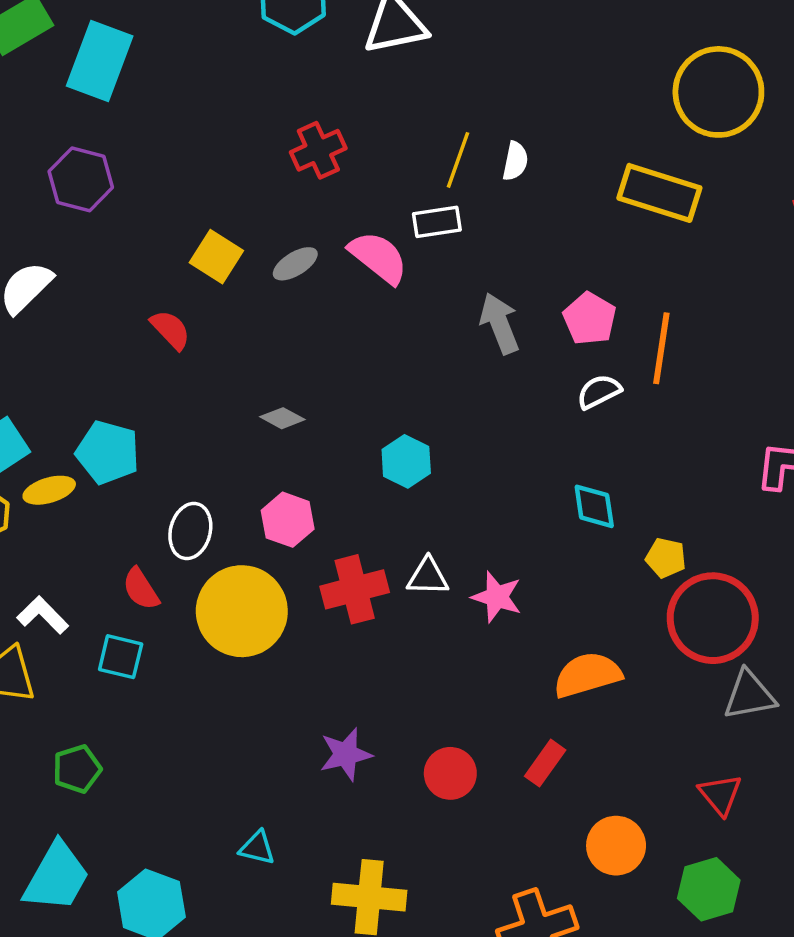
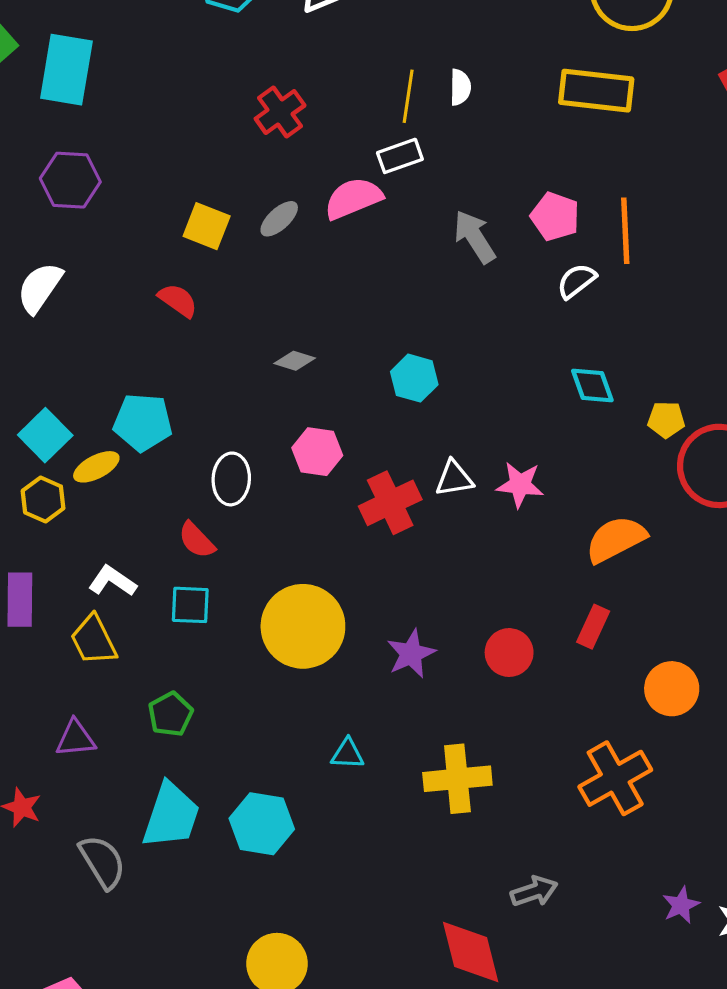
pink semicircle: (378, 257) -> (353, 198), turned -50
yellow circle: (242, 611) -> (303, 626), moved

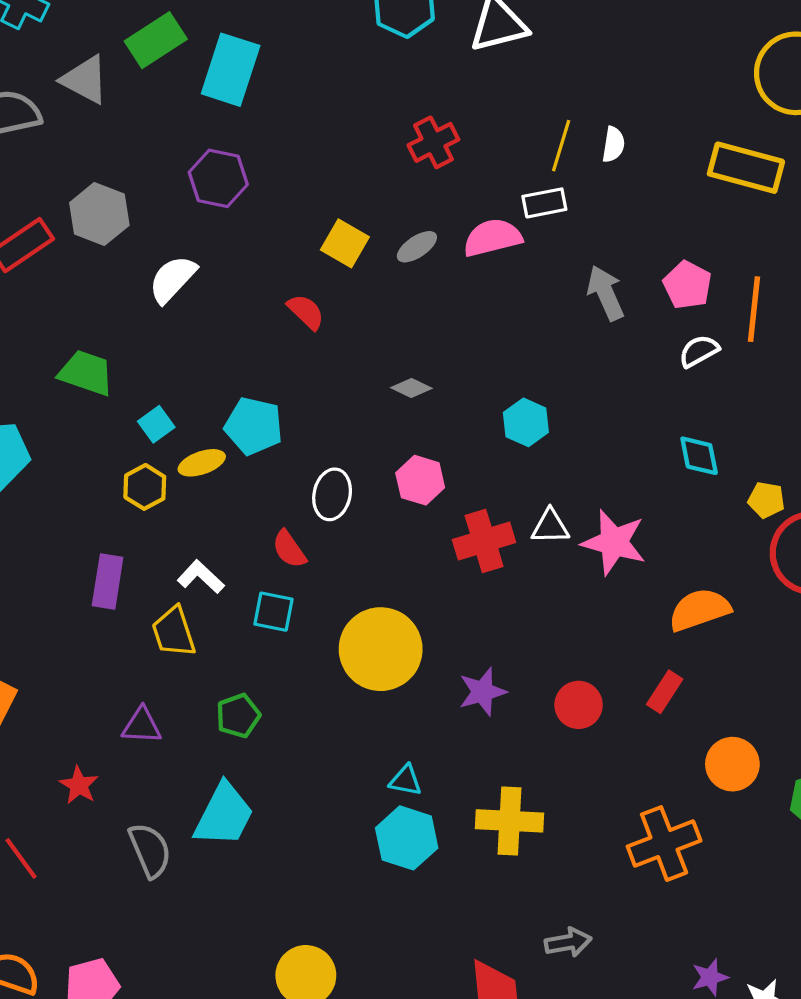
cyan square: (45, 435) -> (156, 424), size x0.7
pink star: (520, 485) -> (614, 542), size x1.4
cyan hexagon: (262, 824) -> (407, 838), moved

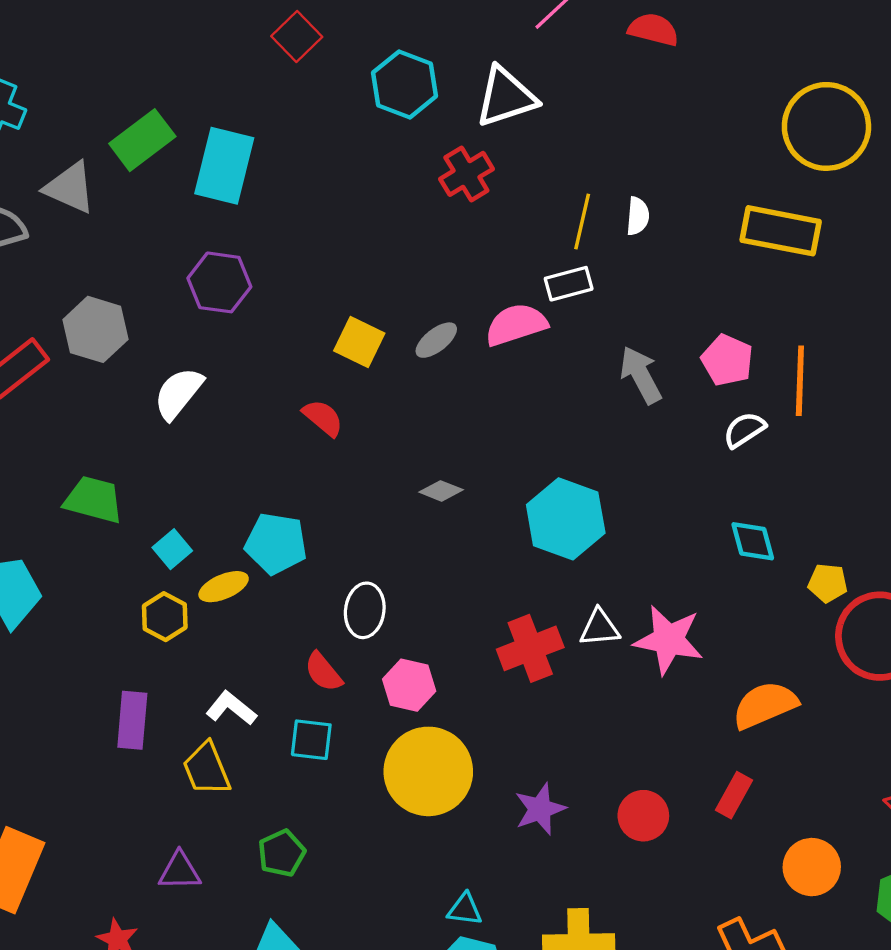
red cross: (433, 142) -> (466, 174), moved
cyan hexagon: (526, 422) -> (566, 519), size x1.6
pink hexagon: (420, 480) -> (409, 685), moved

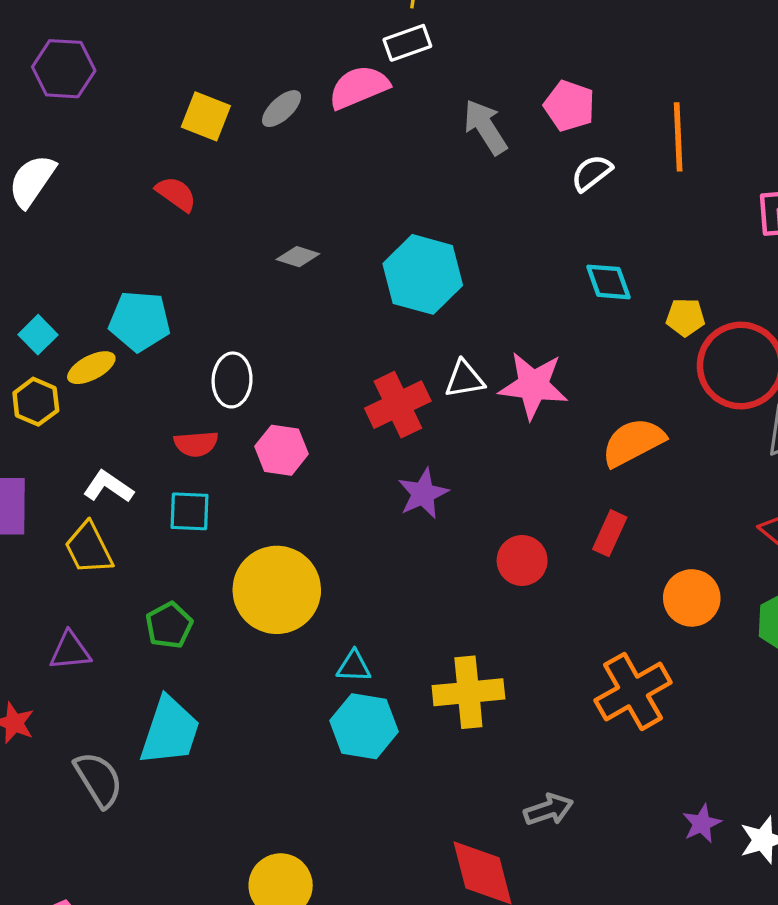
orange line: (800, 381) -> (678, 137), moved
red semicircle: (323, 672) -> (196, 444), turned -51
yellow circle: (428, 771) -> (277, 590), moved
purple star: (540, 809) -> (423, 494), moved

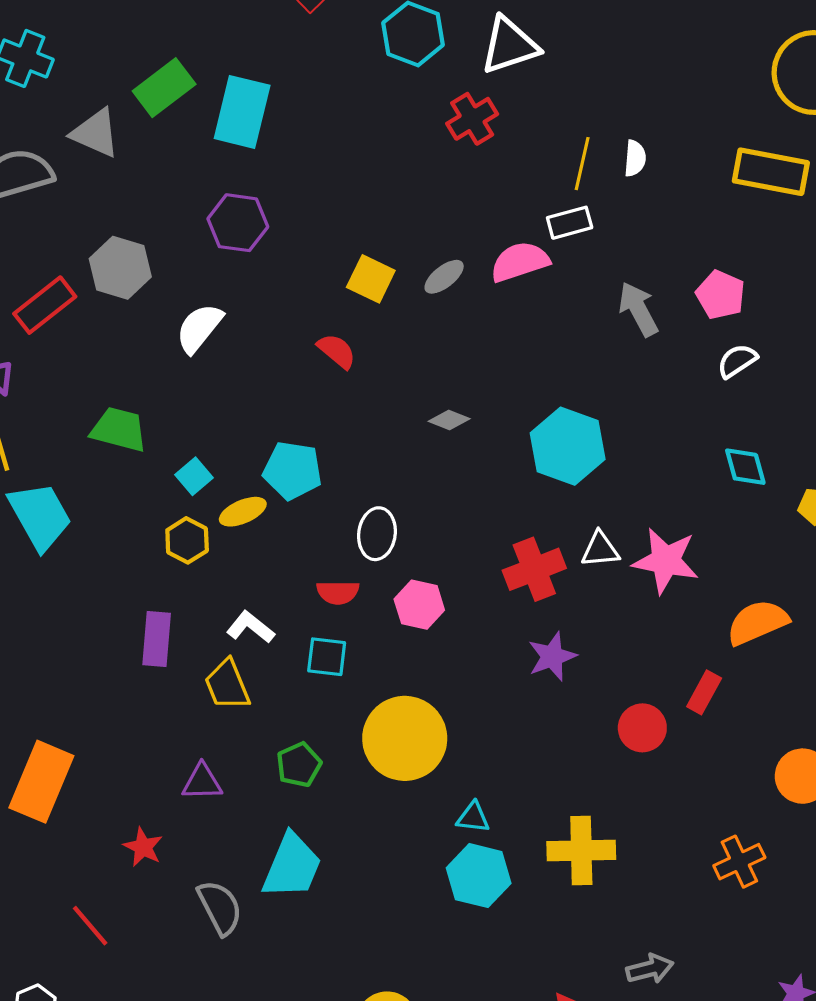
red rectangle: (610, 533) -> (704, 692), moved
orange cross: (633, 691) -> (739, 862), size x0.7

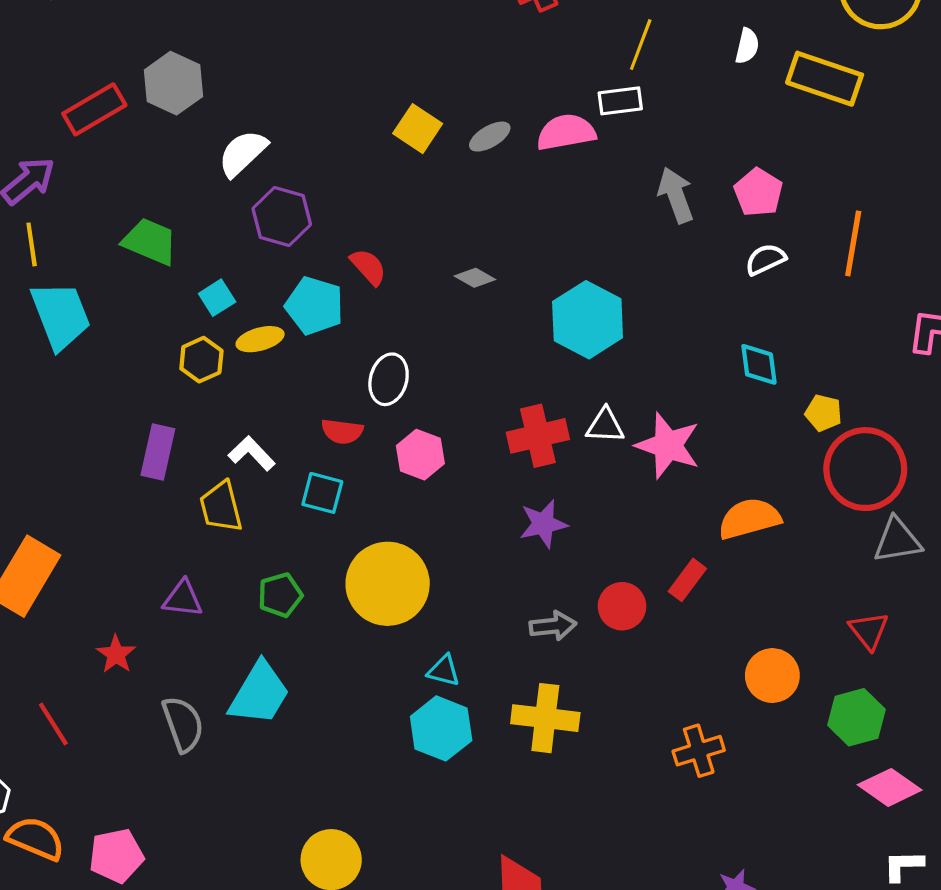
white semicircle: (635, 158) -> (747, 46), moved
purple hexagon: (238, 223) -> (282, 216), moved
red semicircle: (337, 351) -> (368, 267), moved
gray arrow: (650, 969) -> (553, 626), moved

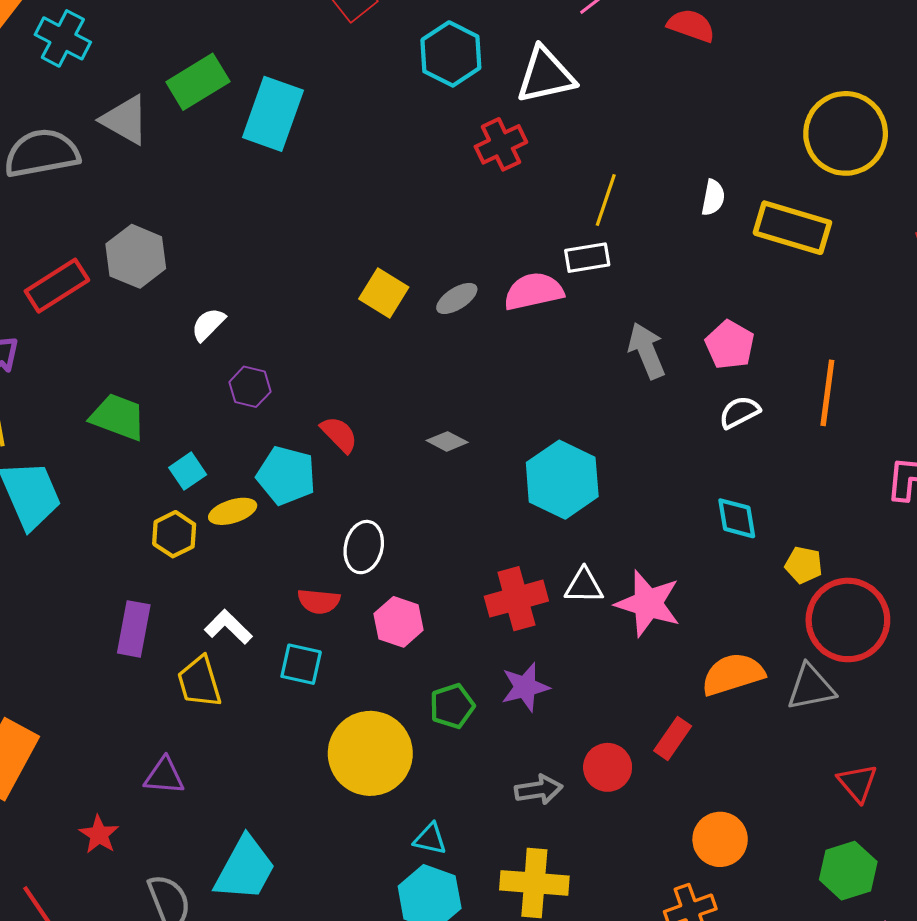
white semicircle: (243, 153) -> (208, 324), size x0.7
purple hexagon: (282, 216) -> (250, 387), size x0.7
gray triangle: (897, 540) -> (811, 687), moved
green pentagon: (280, 595) -> (452, 706), moved
orange circle: (772, 676) -> (720, 839), moved

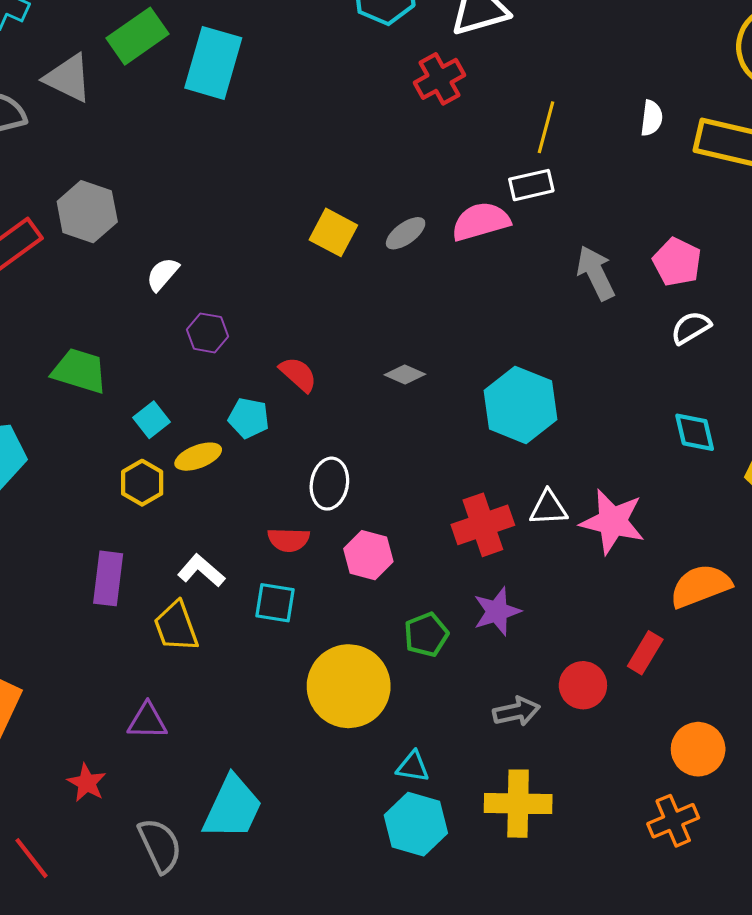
cyan pentagon: (286, 476) -> (249, 418), size x0.7

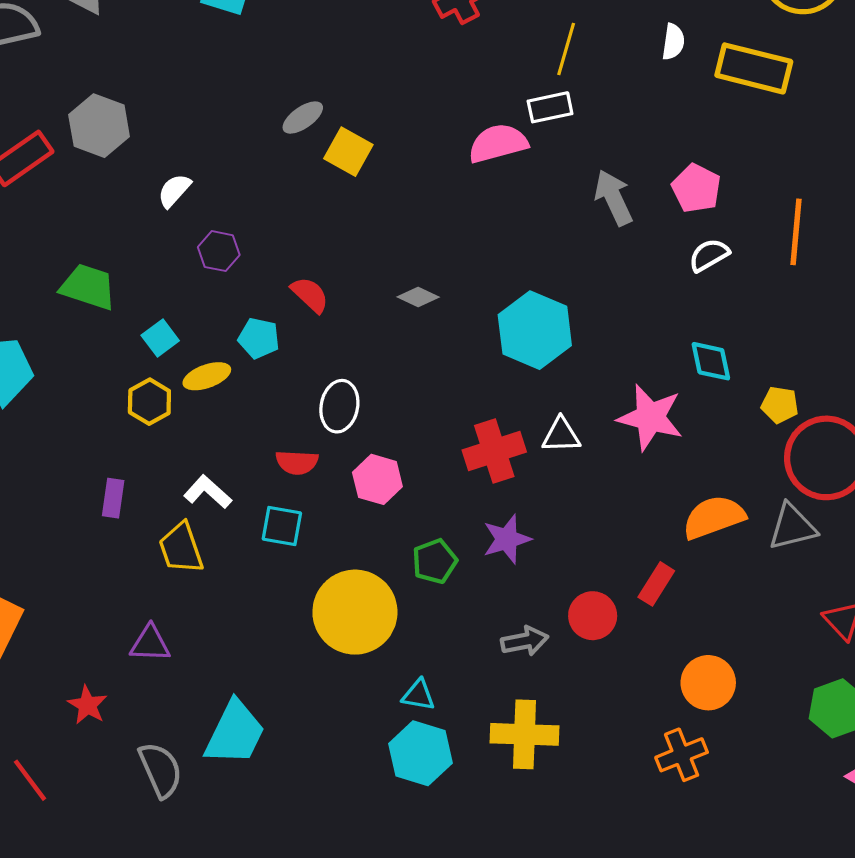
gray ellipse: (406, 233) -> (303, 118), moved
pink star: (613, 522) -> (650, 417), moved
purple rectangle: (108, 578) -> (113, 498), size x0.7

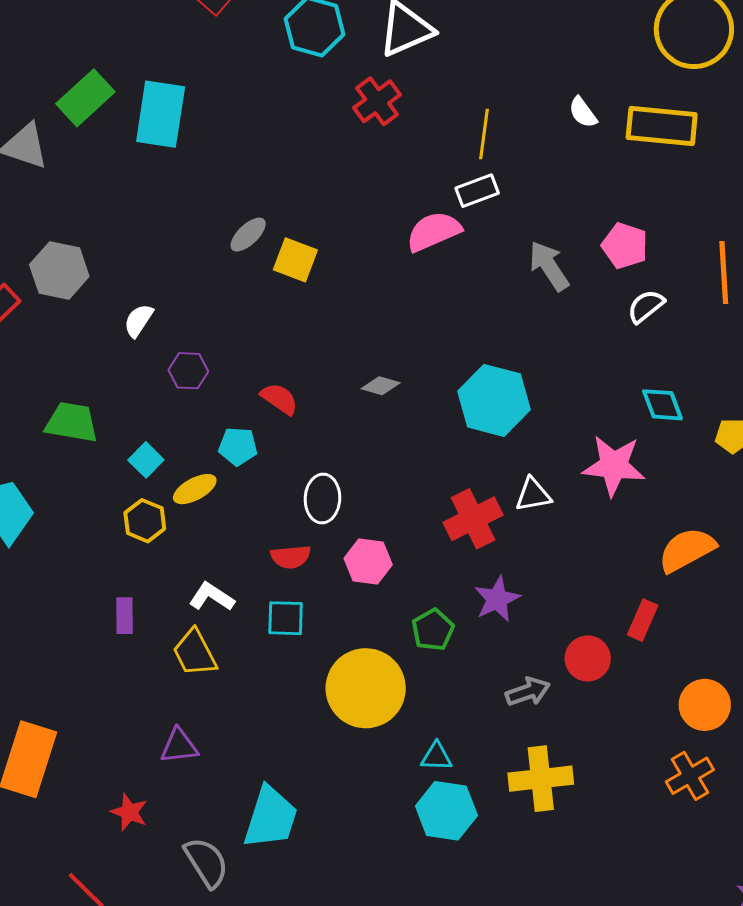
white semicircle: (673, 42) -> (583, 112), turned 144

